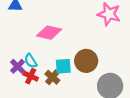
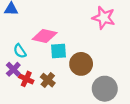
cyan semicircle: (31, 61) -> (20, 51), moved
cyan square: (63, 66) -> (58, 51), moved

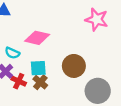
cyan semicircle: (20, 51) -> (12, 53), turned -32
cyan square: (58, 51) -> (38, 68), moved

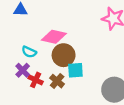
brown circle: (74, 66) -> (64, 55), moved
cyan square: (38, 68) -> (75, 70), moved

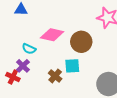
brown circle: (64, 55) -> (81, 42), moved
red cross: (36, 80) -> (13, 77), moved

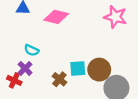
pink diamond: (52, 35) -> (56, 17), moved
brown circle: (81, 42) -> (99, 70), moved

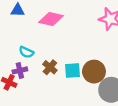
purple cross: (25, 68) -> (20, 70), turned 32
brown cross: (59, 79) -> (50, 67), moved

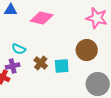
brown circle: (94, 72) -> (87, 50), moved

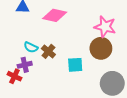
pink star: (97, 18) -> (105, 27), moved
brown cross: (41, 63) -> (48, 51), moved

